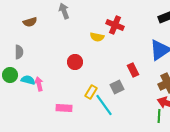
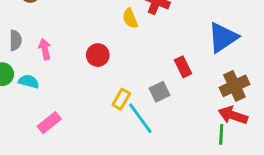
yellow semicircle: (97, 37) -> (130, 18), turned 56
pink arrow: (39, 84) -> (45, 49), moved
pink rectangle: (64, 108) -> (49, 123), moved, turned -42

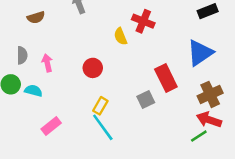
red rectangle: (183, 67) -> (166, 78), size x1.5
yellow rectangle: (121, 99) -> (100, 106), moved
cyan line: (140, 118) -> (103, 127), moved
green line: (221, 134) -> (199, 136), turned 54

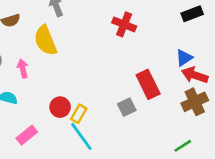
yellow semicircle: (121, 36) -> (45, 40), moved, size x1.6
blue triangle: (200, 53) -> (184, 58), size x0.6
red circle: (93, 68) -> (60, 107), moved
red arrow: (209, 120) -> (195, 75), moved

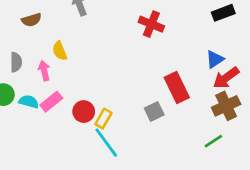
yellow semicircle: (45, 40) -> (60, 51), moved, size x0.6
red arrow: (195, 75) -> (226, 78), turned -55
pink rectangle: (27, 135) -> (51, 102), moved
green line: (183, 146) -> (213, 141), moved

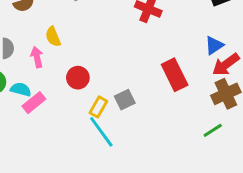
pink rectangle: (51, 102) -> (34, 103), moved
red circle: (84, 112) -> (78, 78), moved
gray square: (154, 112) -> (125, 100), moved

